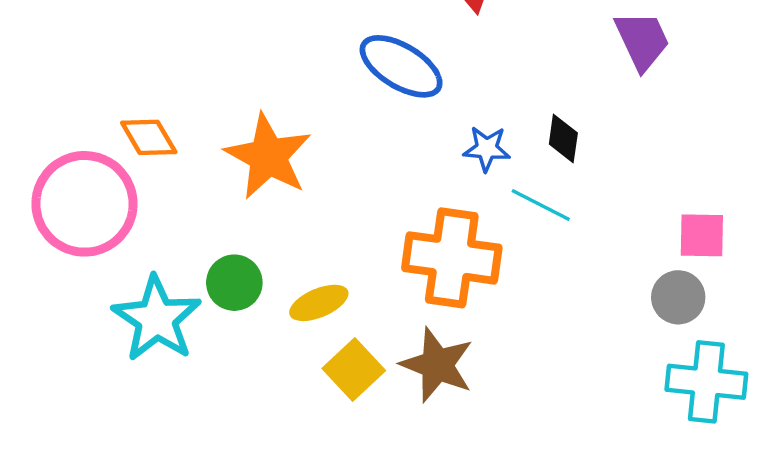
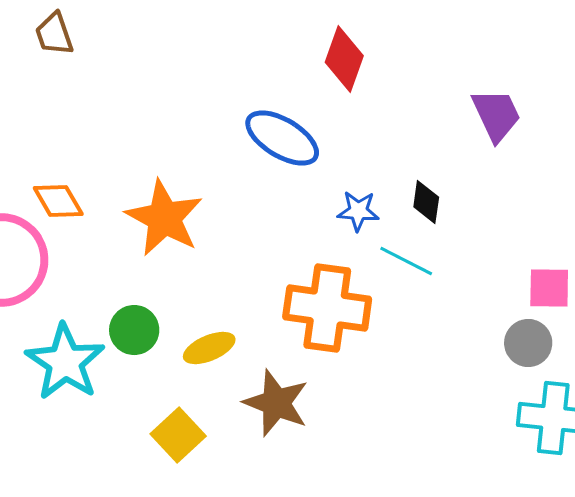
brown star: (437, 365) -> (276, 403), moved
yellow square: (354, 369) -> (178, 435), moved

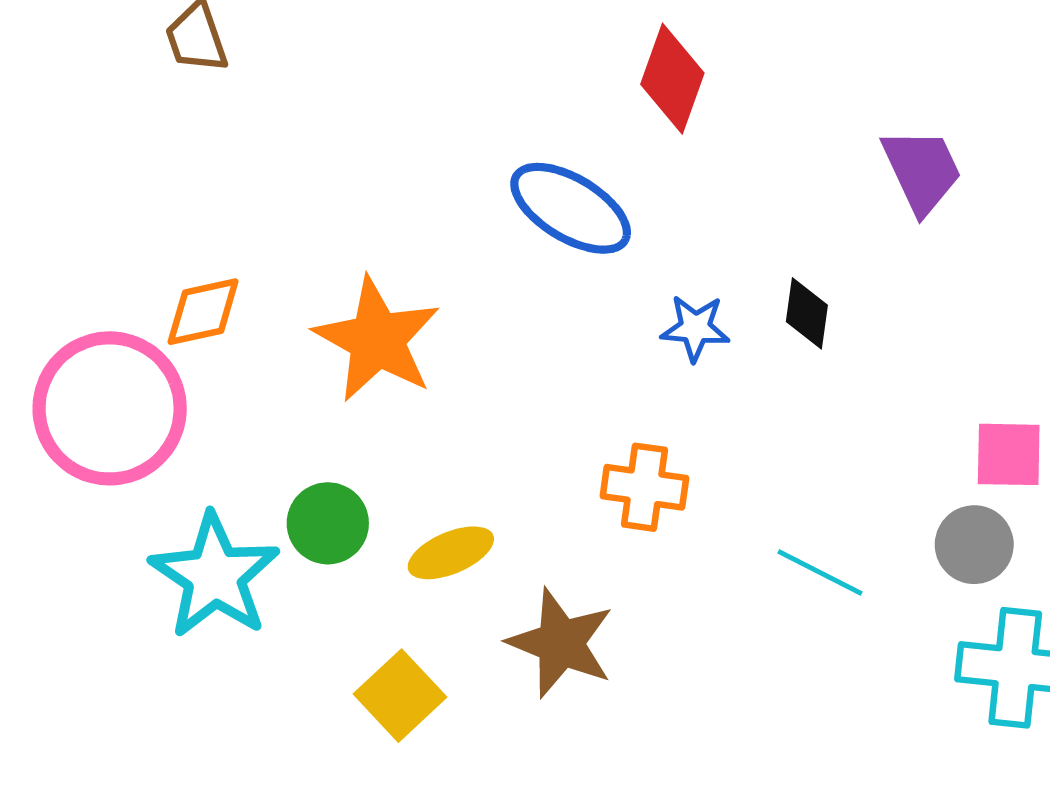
orange diamond: (58, 201) -> (203, 312), turned -72
cyan line: (406, 261) -> (820, 573), moved
orange cross: (327, 308) -> (644, 487), size x0.6

